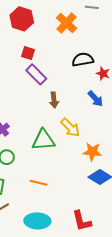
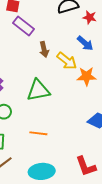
yellow arrow: (70, 128) -> (67, 61), moved
orange star: (92, 152) -> (87, 76), moved

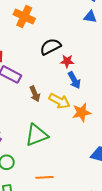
red star: (90, 17) -> (67, 61), moved
blue arrow: (85, 43) -> (74, 80), turned 30

